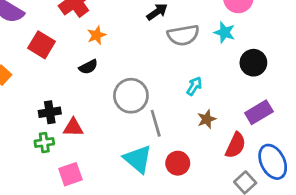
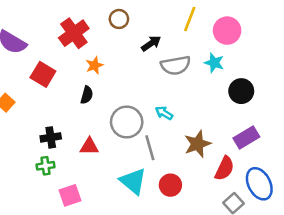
black semicircle: (88, 67) -> (87, 95), turned -48
cyan arrow: (194, 86) -> (164, 113), moved, turned -90
brown star: (207, 119) -> (197, 144), size x1.5
red triangle: (73, 127) -> (89, 146), moved

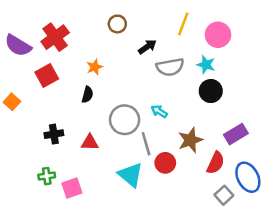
red cross: (74, 33) -> (55, 37), moved
red square: (43, 74) -> (47, 75), turned 30
black circle: (241, 91) -> (211, 91), moved
green cross: (46, 166) -> (47, 176), moved
red circle: (170, 185) -> (165, 163), moved

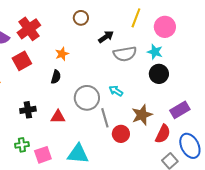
cyan triangle: (131, 175) -> (78, 154), moved, turned -35

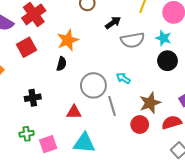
orange star: (62, 54) -> (68, 40), size x1.5
red triangle: (58, 117) -> (74, 112), moved
red circle: (121, 134) -> (140, 124), moved
red semicircle: (163, 134) -> (172, 122), turned -132

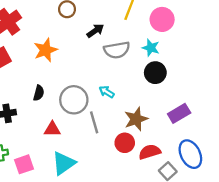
black semicircle: (62, 64) -> (39, 93), moved
red semicircle: (172, 122) -> (150, 152), moved
cyan triangle: (84, 143) -> (64, 163), turned -40

